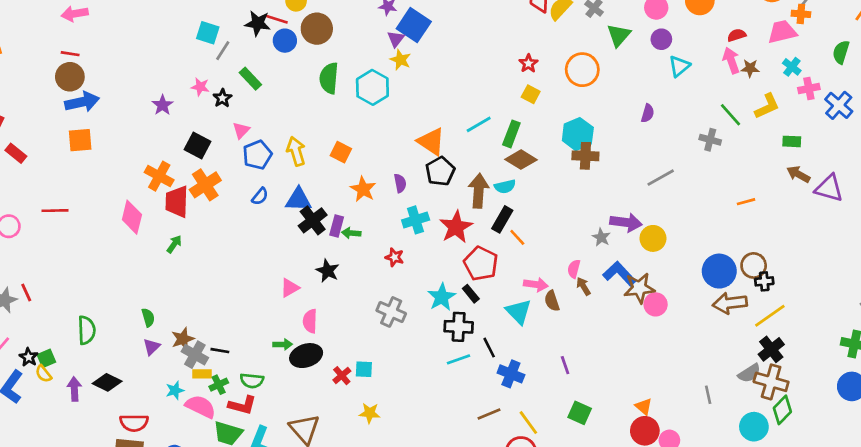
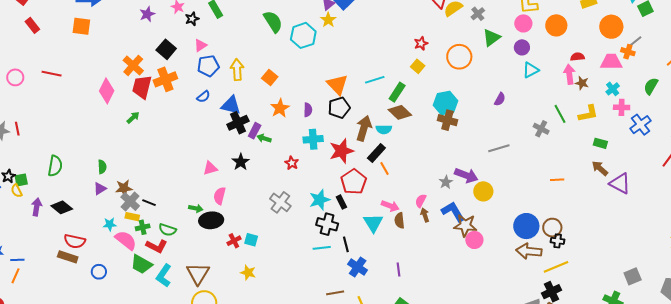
green semicircle: (329, 78) -> (273, 22), turned 130

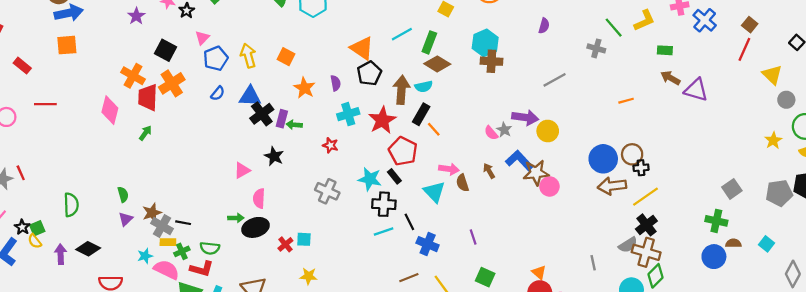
red rectangle: (32, 25) -> (22, 66), moved
cyan star: (320, 200) -> (370, 179), turned -30
pink semicircle: (421, 201) -> (491, 133), moved, turned -56

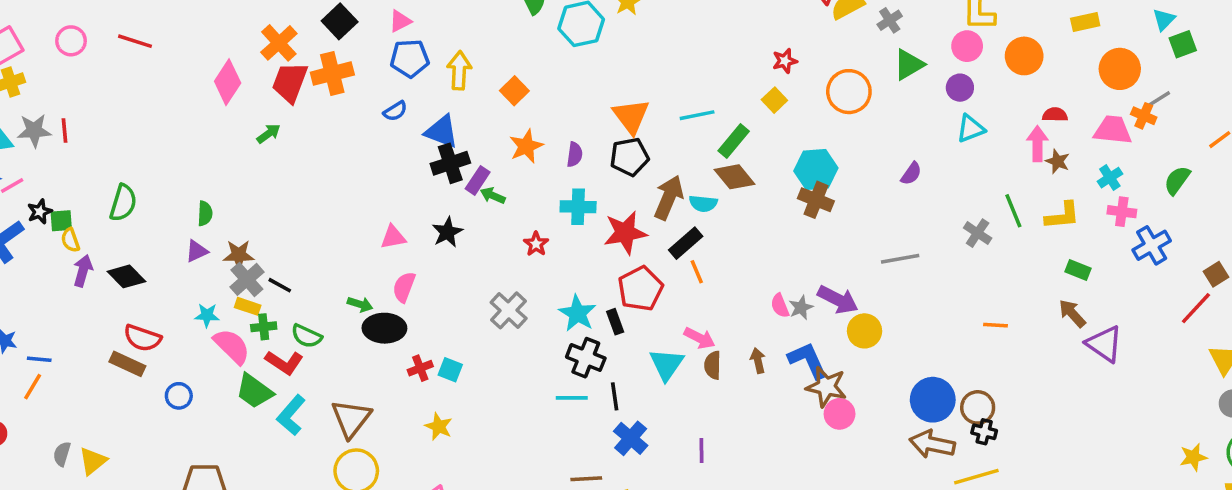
yellow semicircle: (35, 241) -> (70, 240), moved

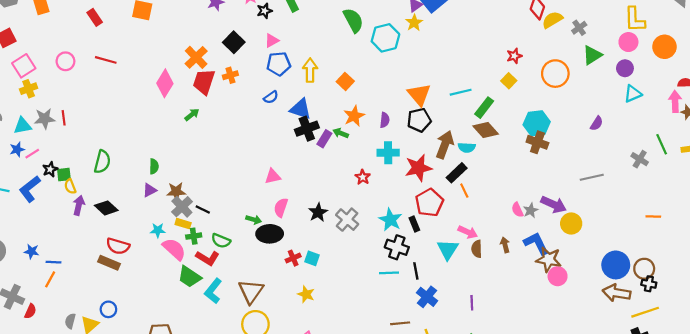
orange cross: (332, 74) -> (230, 75), size x0.6
green arrow: (493, 196) -> (341, 133), moved
black star: (447, 232) -> (318, 212), moved
blue circle: (179, 396) -> (108, 309), moved

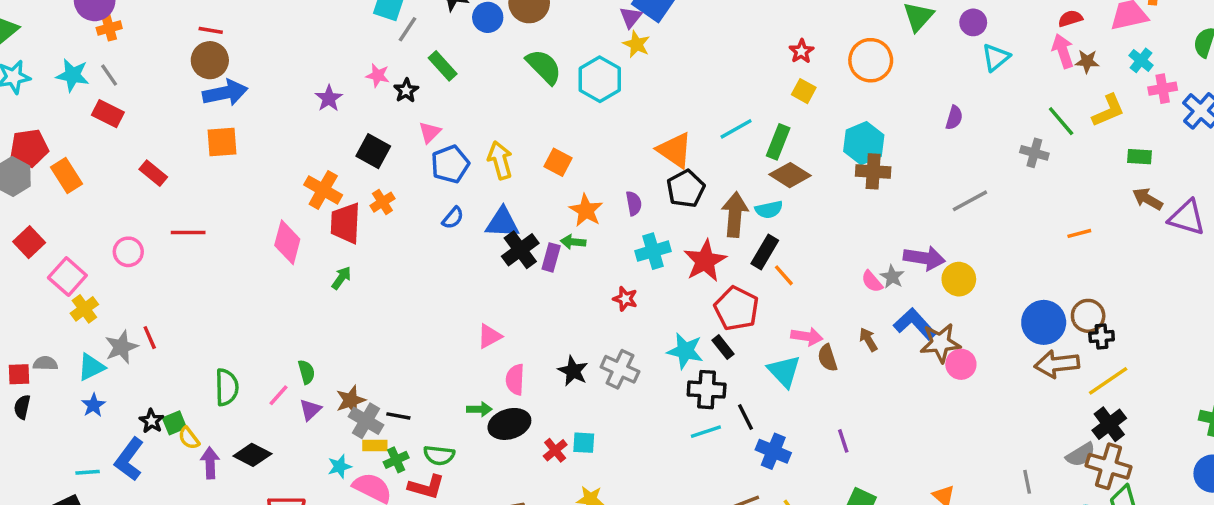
pink line: (32, 154) -> (278, 395), moved

